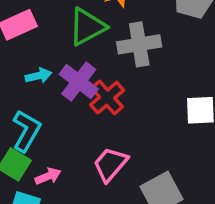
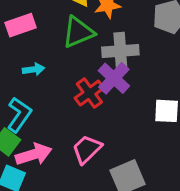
purple cross: (79, 82) -> (114, 78), moved
pink arrow: (48, 176) -> (34, 154), size x1.6

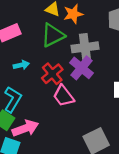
red cross: (89, 93) -> (52, 74), moved
pink trapezoid: (87, 149) -> (63, 96), moved, turned -80

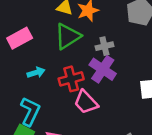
gray cross: (85, 47) -> (104, 46), size x0.6
red cross: (52, 74) -> (71, 79), turned 30

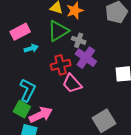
gray cross: (104, 46) -> (79, 40), moved, turned 32
cyan arrow: (36, 73) -> (31, 48), moved

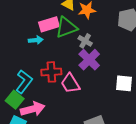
pink rectangle: (20, 32) -> (49, 24), moved
red cross: (61, 65) -> (51, 72), moved

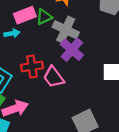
green triangle: (66, 27) -> (44, 17), size x0.7
gray cross: (85, 41) -> (66, 30), size x1.6

